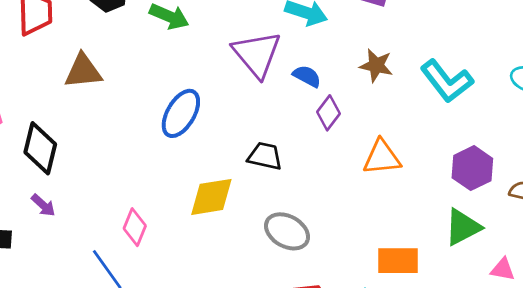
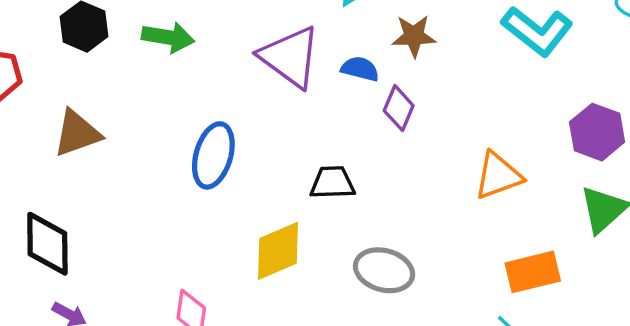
brown star: (376, 65) -> (414, 36), moved
orange triangle: (382, 157) -> (498, 176), moved

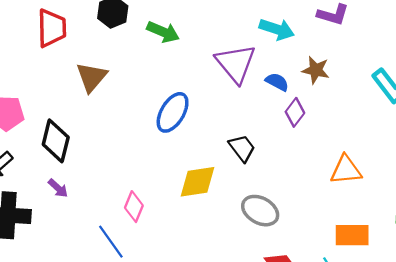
brown triangle: (77, 133) -> (92, 77), turned -44
black trapezoid: (332, 183) -> (242, 148), turned 40

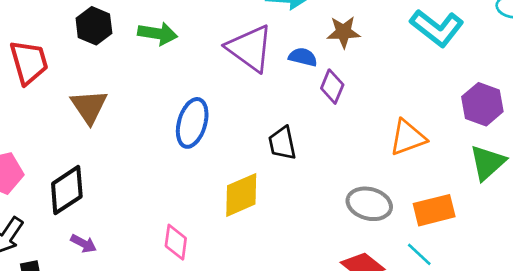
black diamond: (56, 141) -> (67, 190), turned 57
black trapezoid: (242, 148) -> (282, 143), turned -140
gray ellipse: (260, 211) -> (369, 204), moved

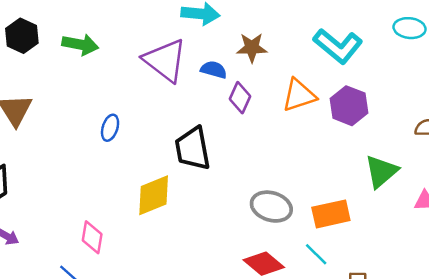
purple hexagon: (482, 104) -> (349, 106), moved
blue ellipse: (192, 123) -> (110, 128), size x0.6
orange triangle: (408, 138) -> (299, 95), moved
black trapezoid: (282, 143) -> (193, 149), size x1.4

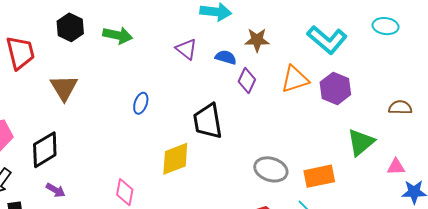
purple triangle: (165, 60) -> (186, 49), size x0.6

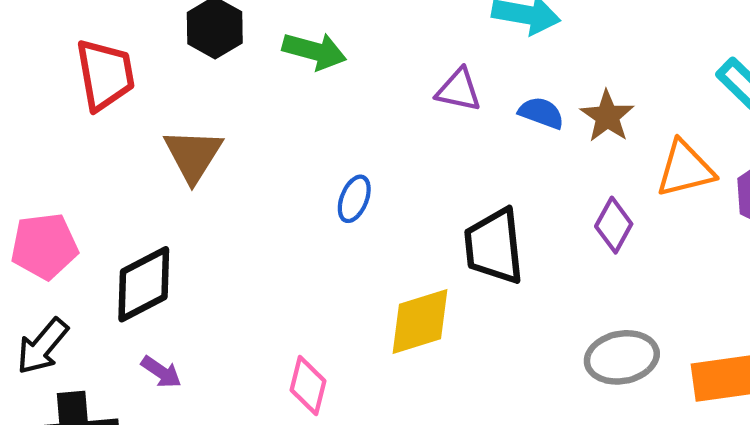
brown star: (257, 40) -> (607, 116), moved, turned 30
purple triangle: (186, 49) -> (459, 90), turned -30
purple diamond: (247, 80) -> (614, 225), moved
gray ellipse: (271, 169) -> (622, 357), turned -32

